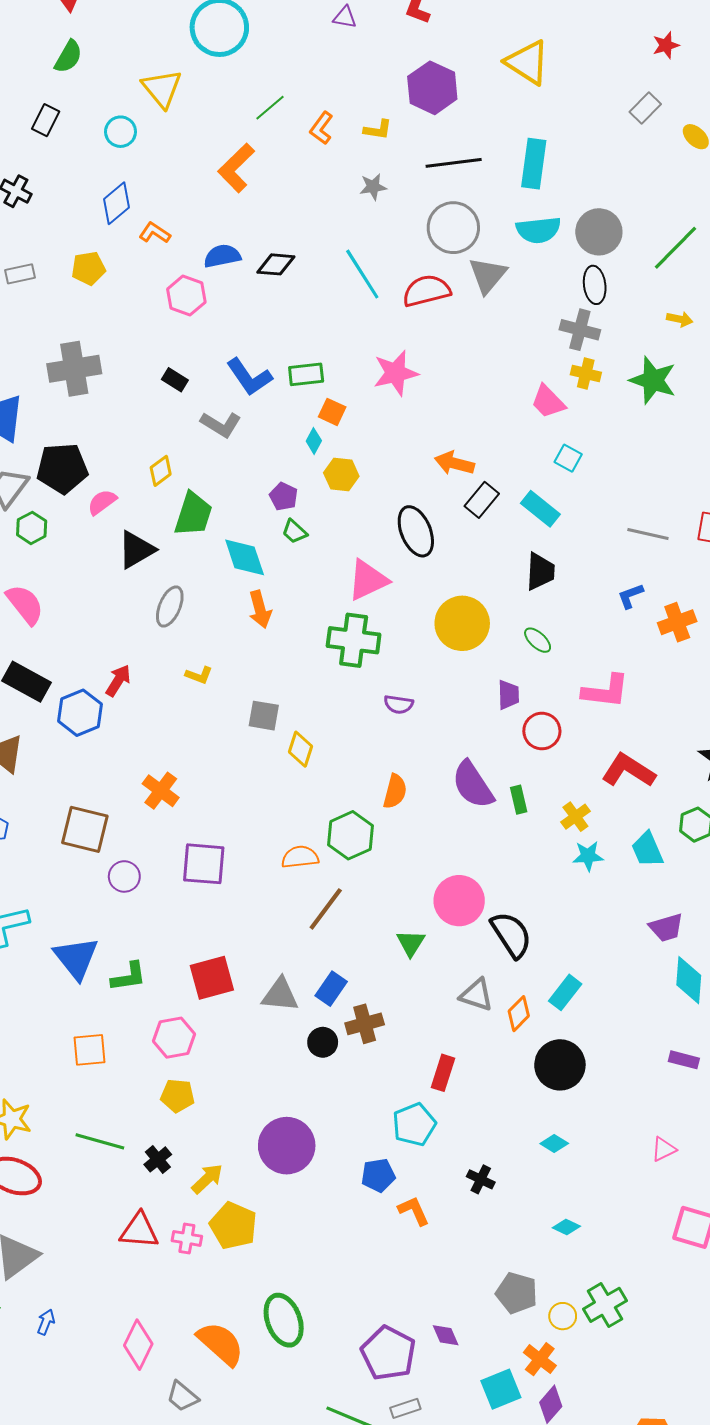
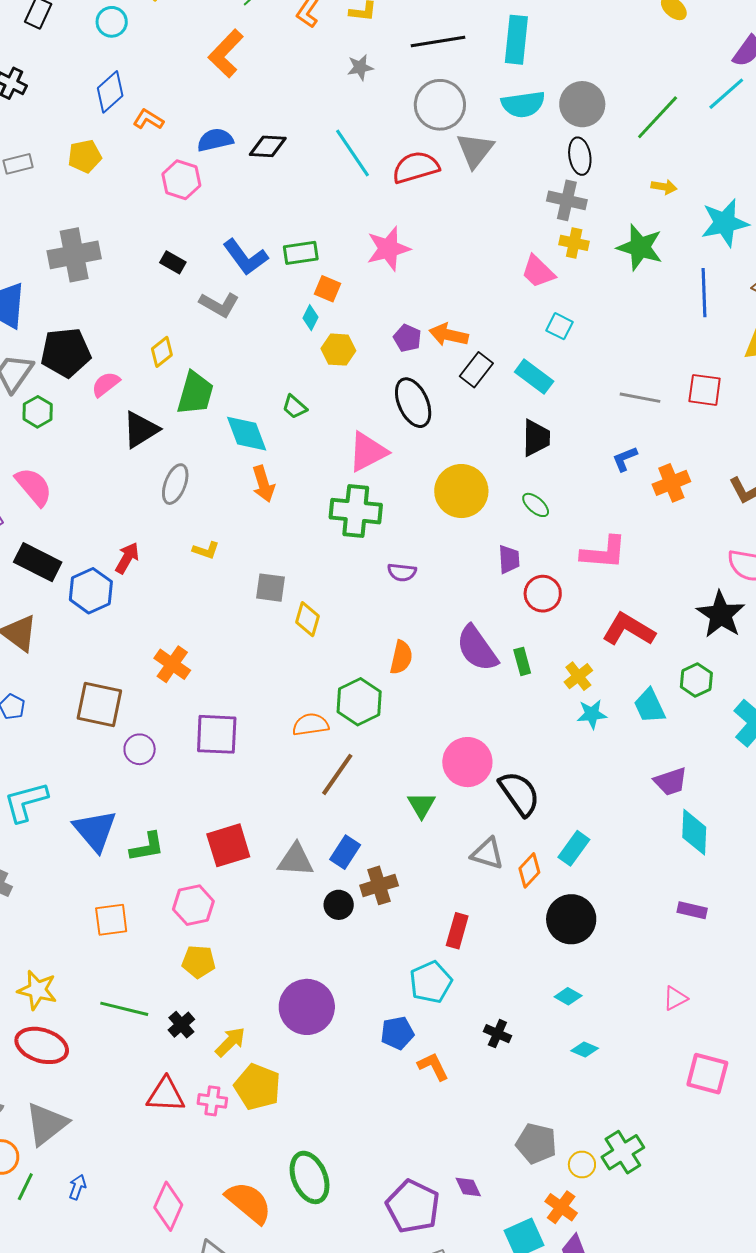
purple pentagon: (284, 497) -> (407, 338), moved
cyan diamond: (566, 1227) -> (585, 1049), moved

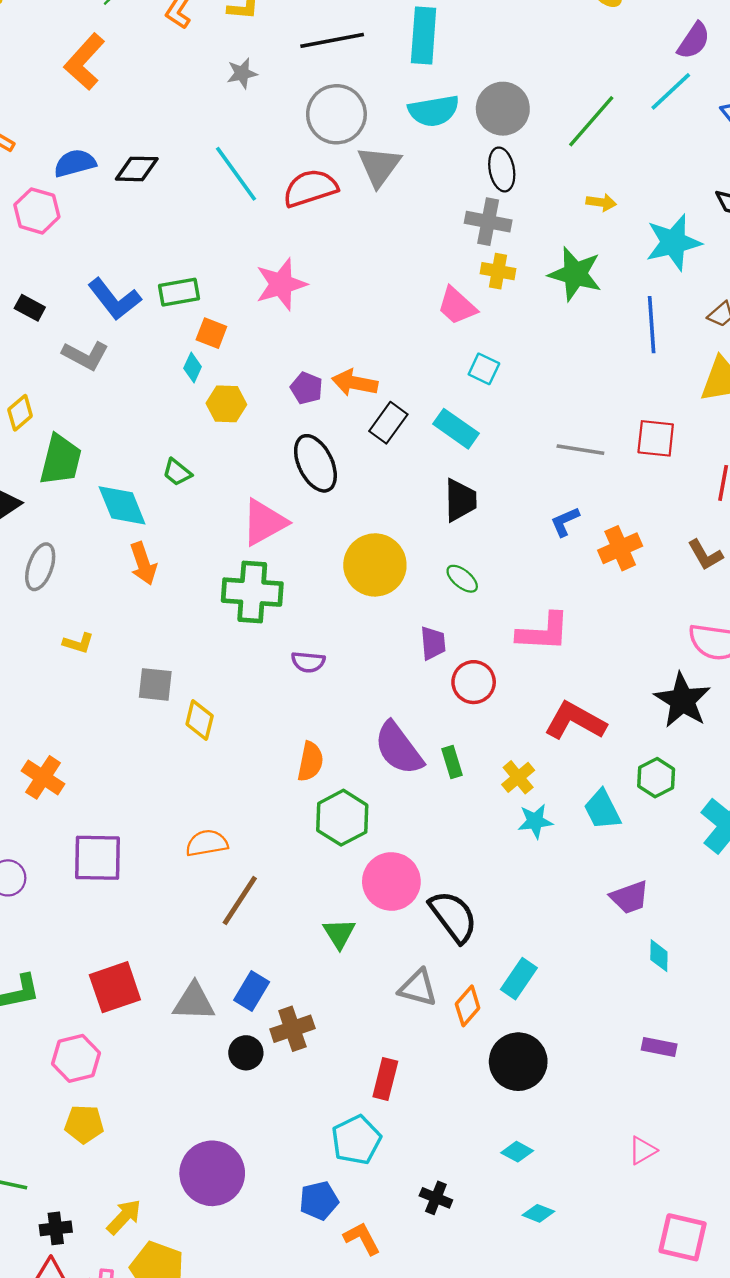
green hexagon: (359, 702) -> (342, 818), moved
cyan diamond: (694, 832) -> (659, 956), size x0.6
black cross: (181, 1025) -> (56, 1228), moved, turned 36

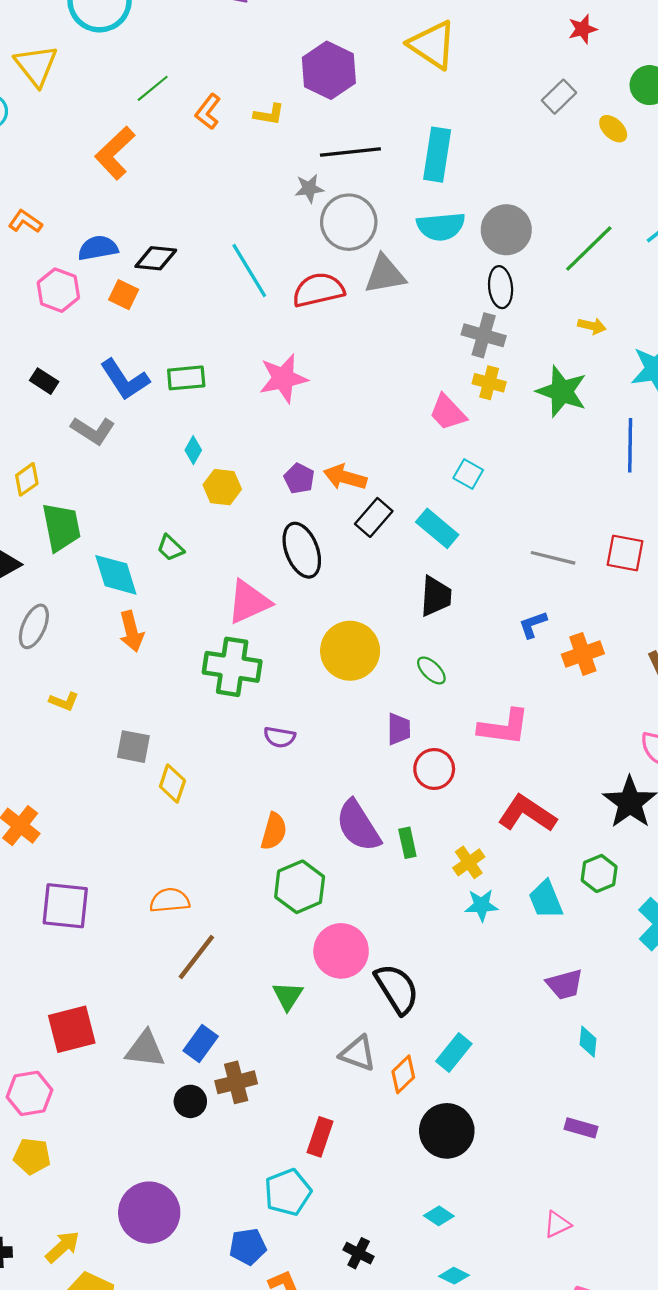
gray star: (242, 73) -> (309, 188), moved
gray triangle: (379, 166) -> (385, 274), turned 39
orange square: (211, 333) -> (124, 295), moved
green trapezoid: (61, 460) -> (61, 527), turned -30

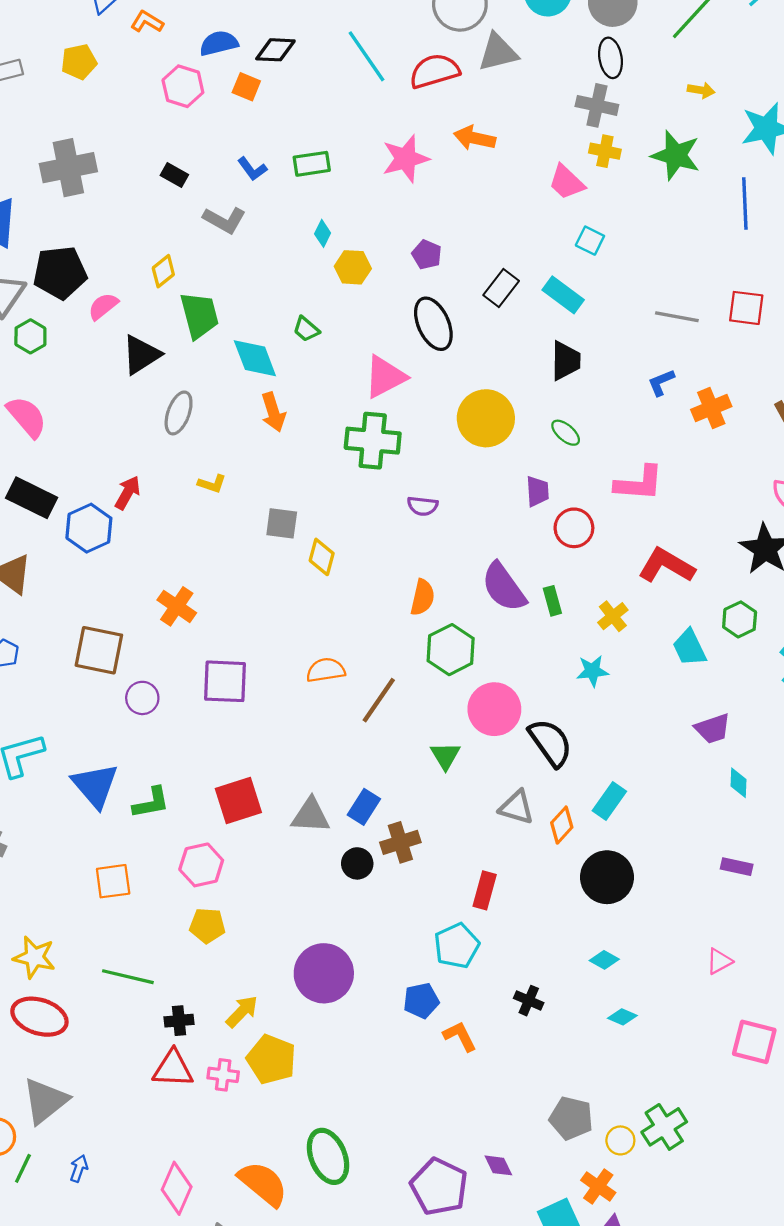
blue L-shape: (125, 380) -> (252, 169), size x0.6
orange arrow: (345, 477) -> (475, 138), moved
cyan star: (482, 905) -> (592, 671), moved
brown line: (196, 957) -> (379, 700), moved

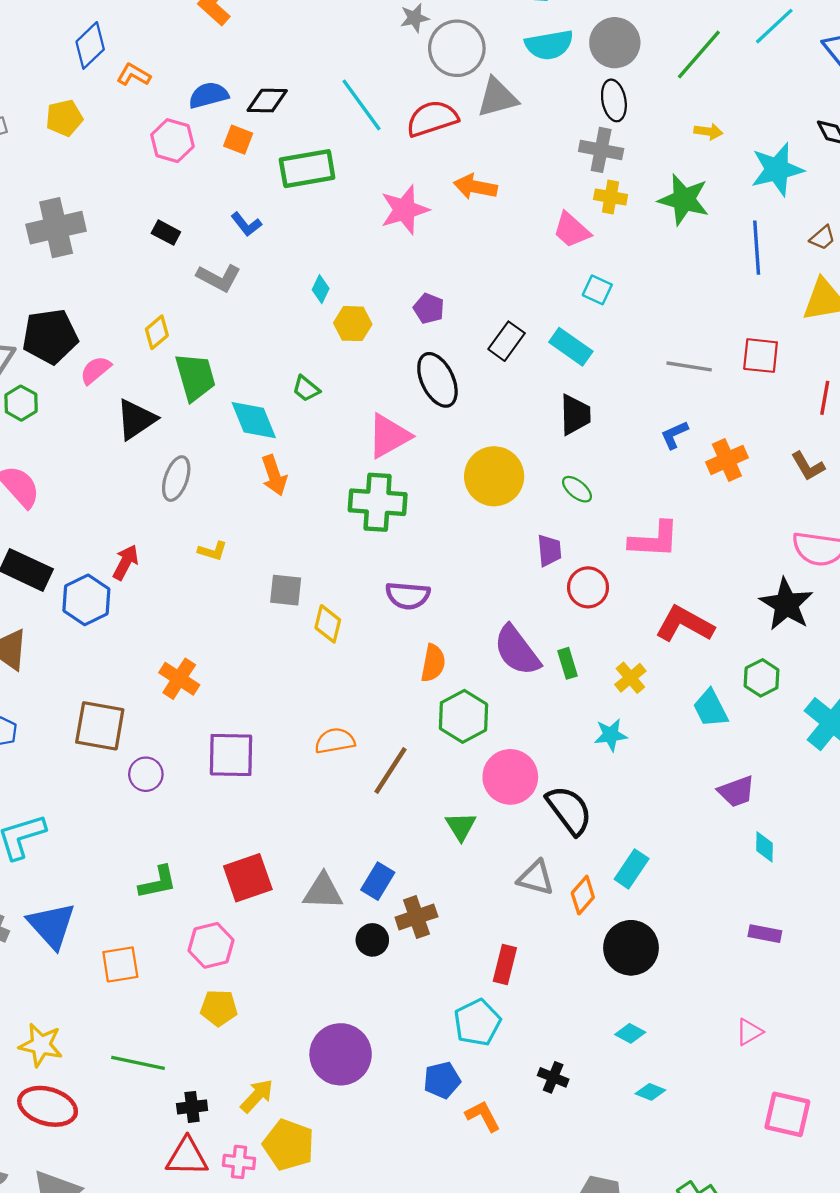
green rectangle: (312, 164) -> (307, 169), moved, size x1.4
purple semicircle: (423, 506) -> (408, 596), moved, size x1.4
blue triangle: (95, 785) -> (52, 925), moved

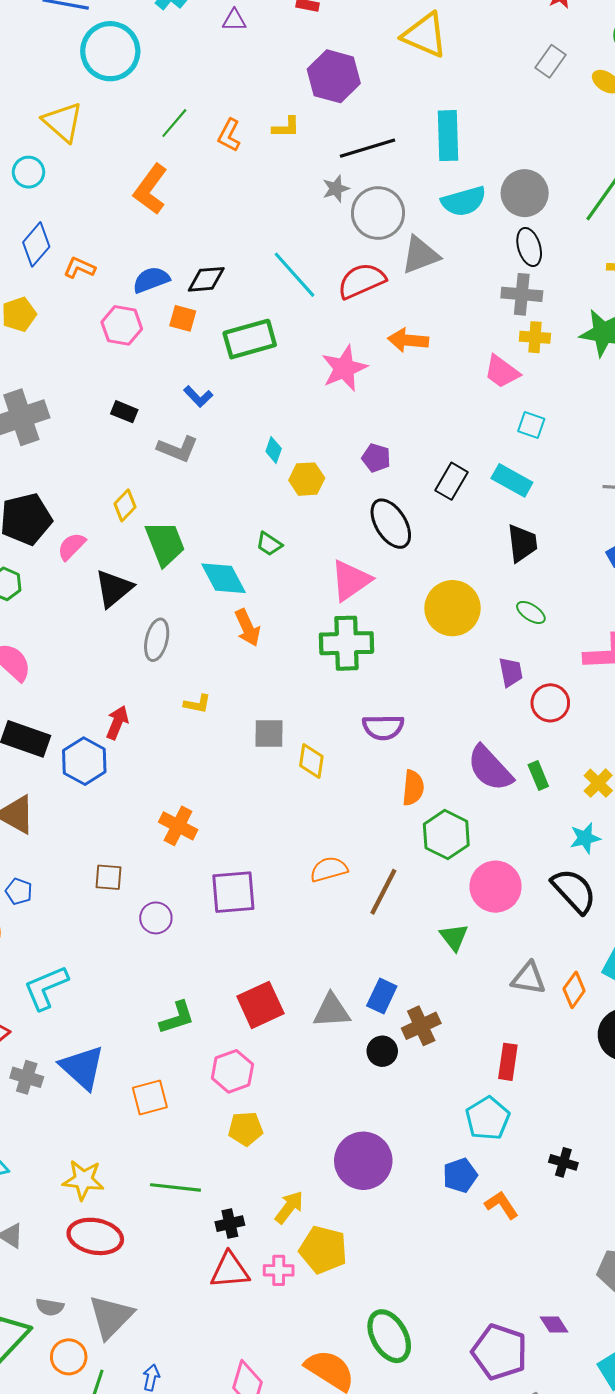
brown square: (100, 726) -> (108, 877), size x0.6
black semicircle: (569, 810) -> (574, 891), moved

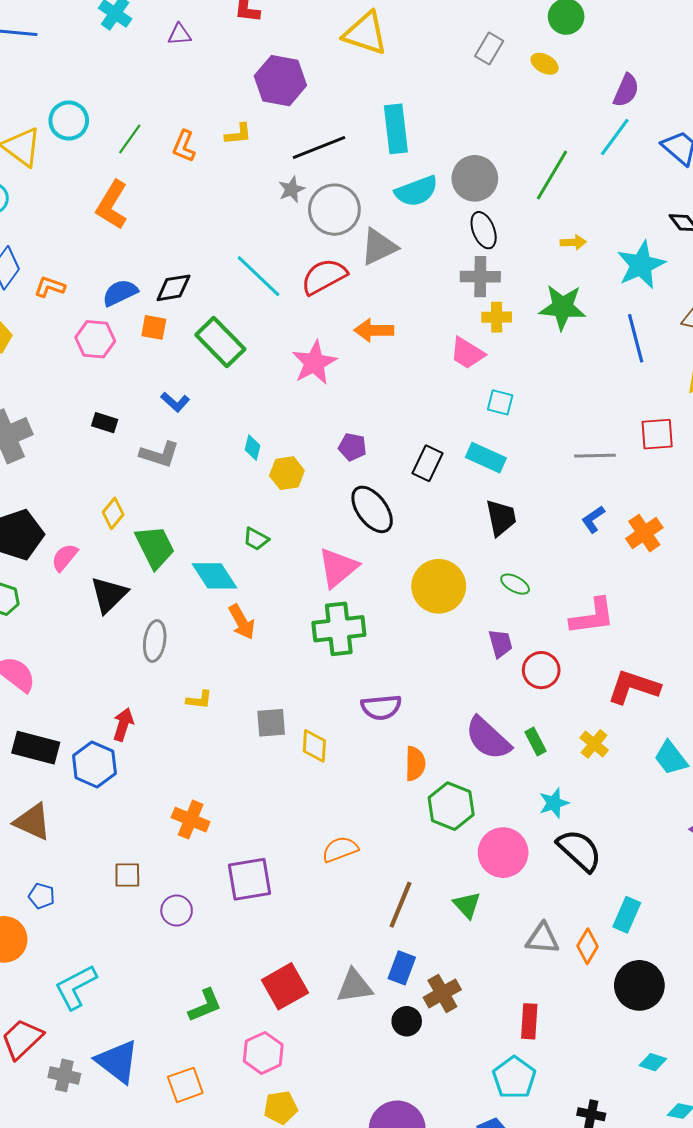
cyan circle: (110, 51) -> (69, 121), moved, size x0.7
green rectangle: (250, 339) -> (220, 342), turned 66
cyan star: (585, 838) -> (554, 803), moved
brown line: (383, 892) -> (400, 905), moved

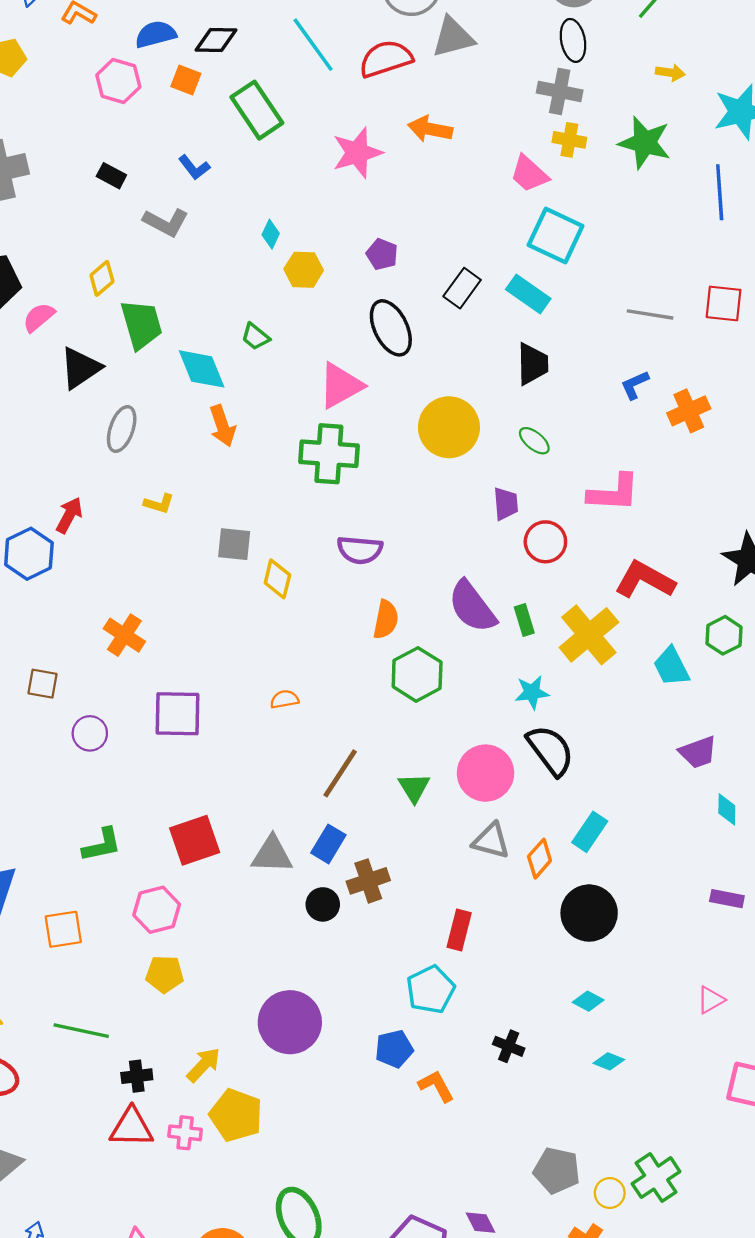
cyan square: (500, 402) -> (556, 235), size x1.8
yellow cross: (594, 744) -> (589, 635), size x1.8
orange semicircle: (340, 849) -> (284, 699), size x0.7
pink circle: (503, 853) -> (485, 773), moved

